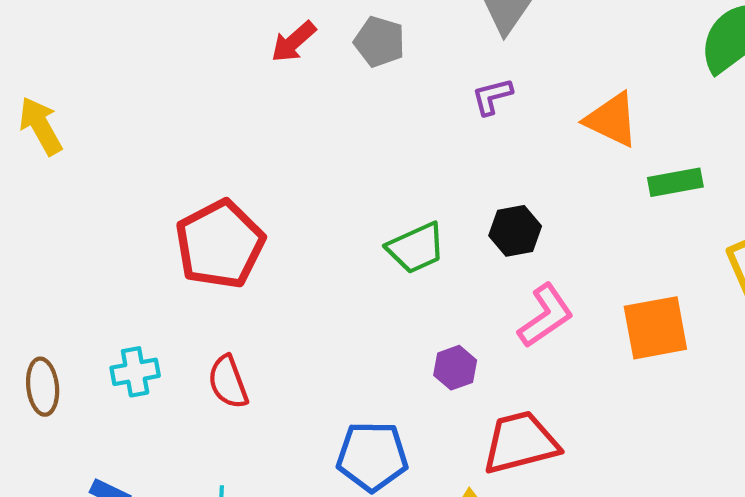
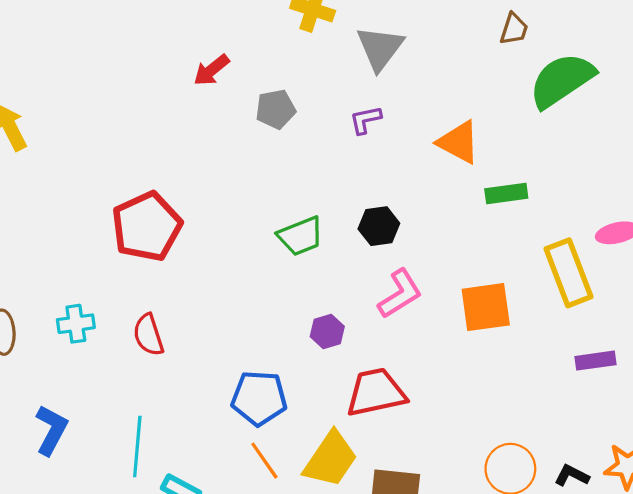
gray pentagon: (379, 42) -> (276, 109), moved, turned -30

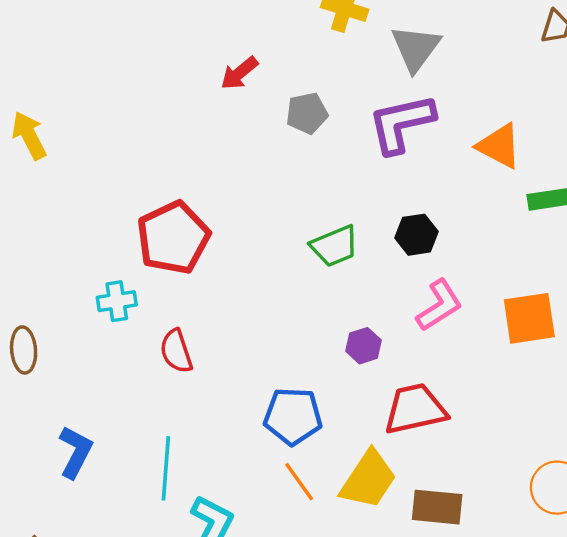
purple L-shape: (365, 120) -> (401, 124), size x2.0
cyan cross: (76, 324) -> (117, 301), moved

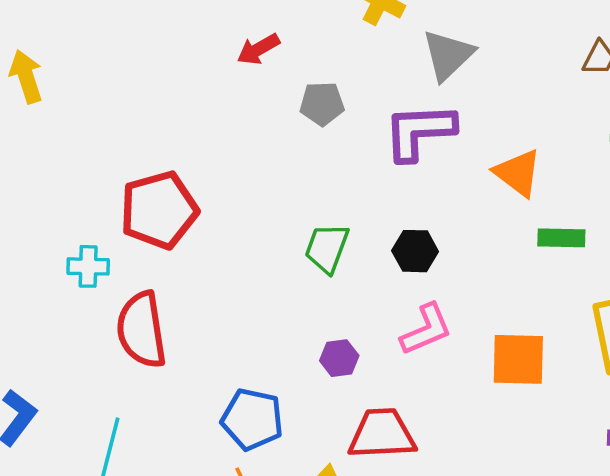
green trapezoid: (335, 246) -> (327, 248), turned 123
red semicircle: (176, 351) -> (142, 330), size x1.6

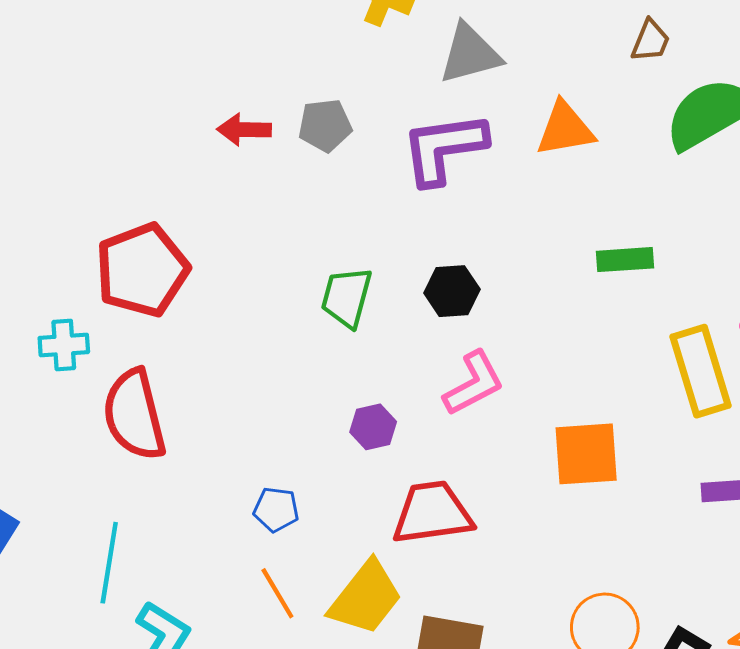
red arrow: (258, 49) -> (244, 130), moved, turned 36
gray triangle: (448, 55) -> (470, 54), turned 34
orange triangle: (518, 173) -> (565, 129), moved, turned -42
orange square: (518, 359) -> (586, 454), moved
blue pentagon: (252, 419) -> (276, 509), size x0.6

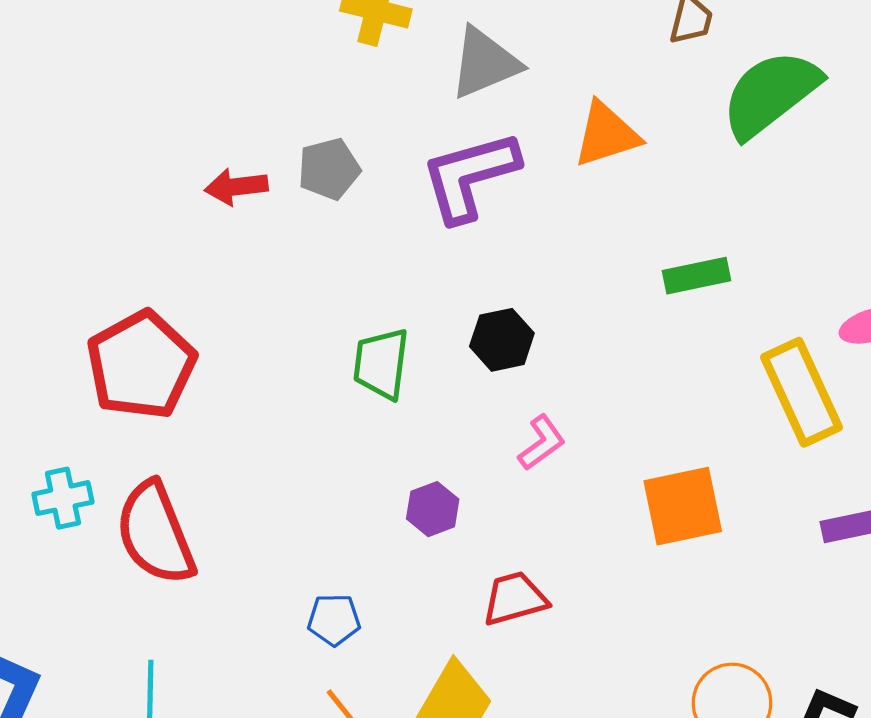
cyan cross: (64, 345) -> (63, 498), moved
pink L-shape: (474, 383) -> (542, 443), size x0.7
red trapezoid: (432, 513) -> (515, 599), size x0.7

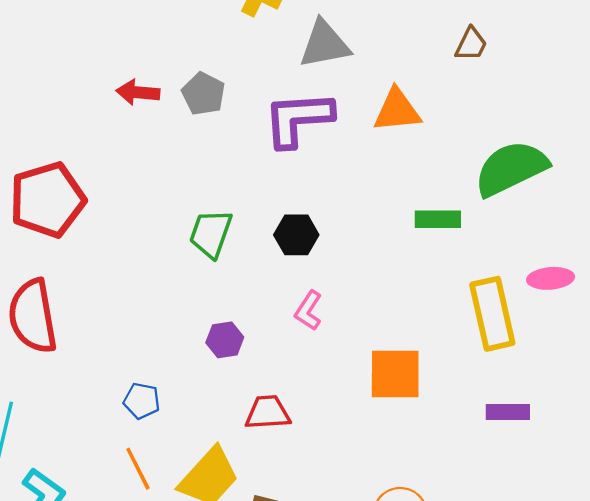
green semicircle: (771, 94) -> (511, 168), moved
gray pentagon: (329, 169) -> (203, 94), turned 30
pink L-shape: (542, 443) -> (308, 311), turned 147

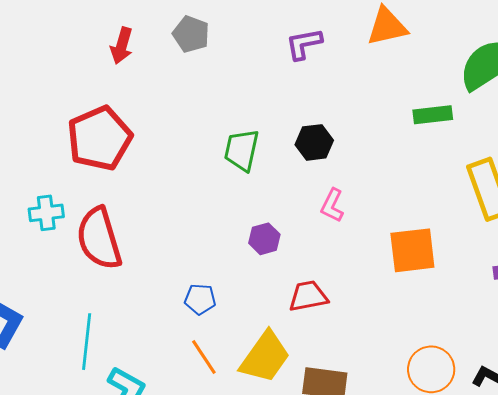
red arrow: (138, 92) -> (122, 46), moved, turned -72
gray pentagon: (203, 94) -> (191, 34), moved
purple L-shape: (298, 119) -> (304, 44), size x0.6

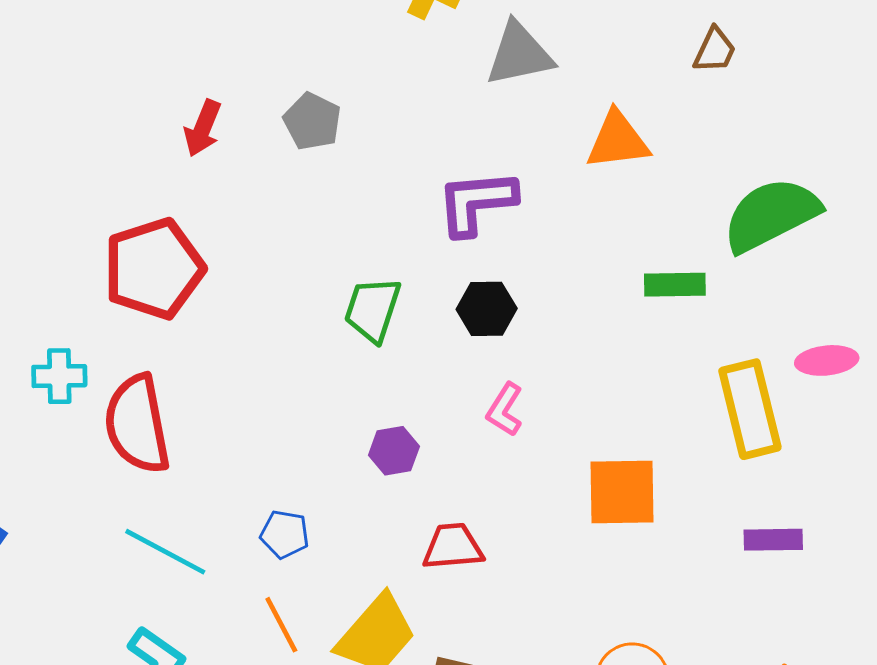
purple L-shape: (304, 44) -> (476, 202), moved, size x1.4
cyan line: (87, 342) -> (165, 552), moved, turned -74

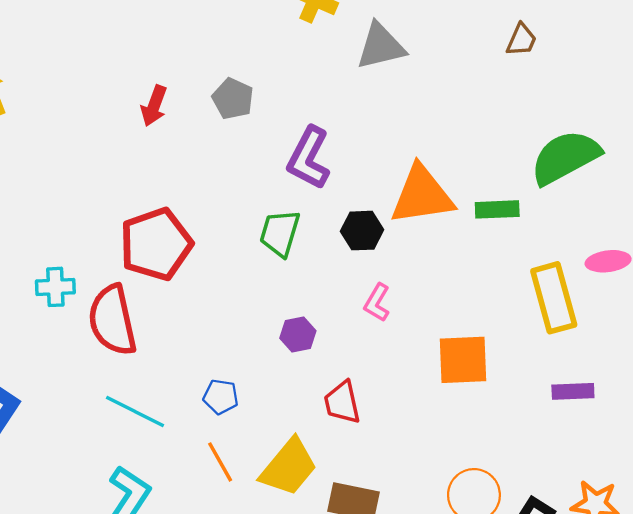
orange triangle: (618, 140) -> (422, 195), moved, size x1.4
purple L-shape: (476, 202) -> (309, 158), moved, turned -56
red pentagon: (154, 269) -> (156, 244), moved
red trapezoid: (453, 547) -> (342, 402), turned -96

